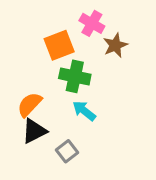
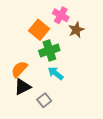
orange square: (59, 45) -> (39, 30), turned -30
green cross: (75, 76) -> (49, 50), turned -30

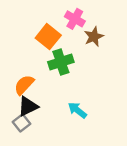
cyan arrow: (56, 73) -> (77, 110), moved
gray square: (44, 100) -> (22, 123), moved

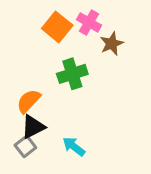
orange square: (48, 37) -> (57, 27), moved
cyan arrow: (77, 110) -> (74, 146), moved

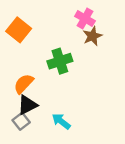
pink cross: (89, 22) -> (85, 19), moved
orange square: (57, 27) -> (19, 30), moved

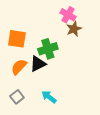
orange square: (19, 30) -> (17, 39), moved, turned -30
black triangle: (27, 105) -> (38, 64), moved

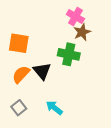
green cross: (48, 49) -> (69, 54), moved, turned 30
black triangle: (38, 64) -> (42, 71), turned -42

